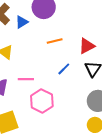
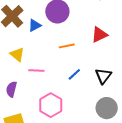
red triangle: (87, 46) -> (99, 35), moved
pink line: (26, 79) -> (36, 70), moved

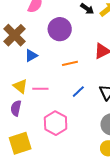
blue triangle: (35, 25) -> (31, 56), moved
yellow triangle: (17, 54) -> (20, 86), moved

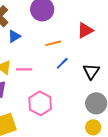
blue line: (78, 92) -> (62, 63), moved

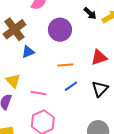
pink line: (24, 69) -> (38, 93), moved
black triangle: (91, 71) -> (100, 89), moved

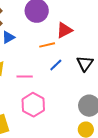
red triangle: (99, 57) -> (64, 30), moved

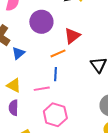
blue line: (56, 65) -> (55, 74), moved, turned -32

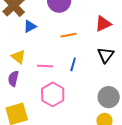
red triangle: (72, 36) -> (103, 24), moved
blue line: (55, 74) -> (73, 64), moved

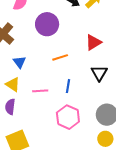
blue triangle: (30, 26) -> (19, 62), moved, turned -32
pink hexagon: (53, 94) -> (68, 117), moved

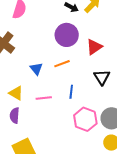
purple circle: (47, 24) -> (67, 35), moved
blue triangle: (19, 62) -> (36, 69), moved
pink hexagon: (68, 117) -> (85, 119), moved

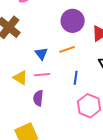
pink line: (44, 98) -> (42, 75), moved
purple semicircle: (15, 115) -> (38, 98), moved

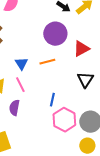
pink line: (42, 75) -> (20, 85), turned 63
blue line: (76, 78) -> (52, 100), moved

